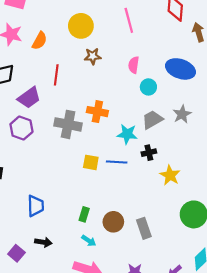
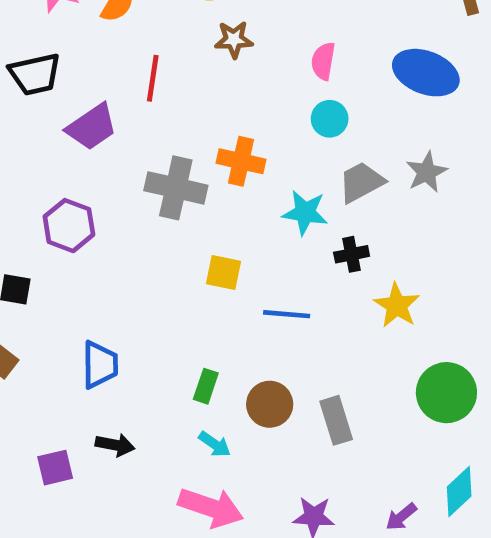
cyan circle: (148, 87) -> (330, 119), moved
purple hexagon: (21, 128) -> (69, 226), moved
blue line: (117, 162) -> (287, 314), moved
purple square: (16, 253) -> (55, 468), turned 35

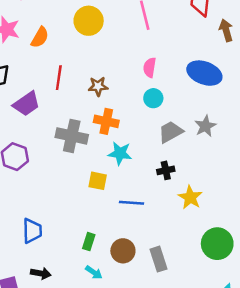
brown star: (234, 40) -> (98, 86), moved
cyan star: (305, 213) -> (120, 153), moved

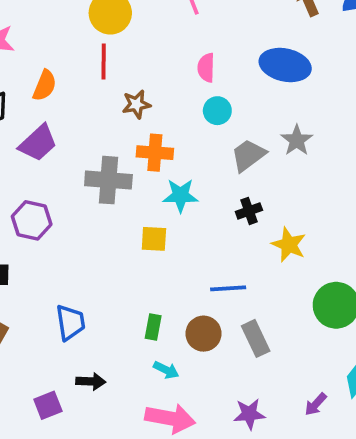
orange semicircle: (40, 37) -> (45, 85), moved
red line: (59, 78) -> (104, 62), moved
blue line: (131, 203) -> (228, 288), moved

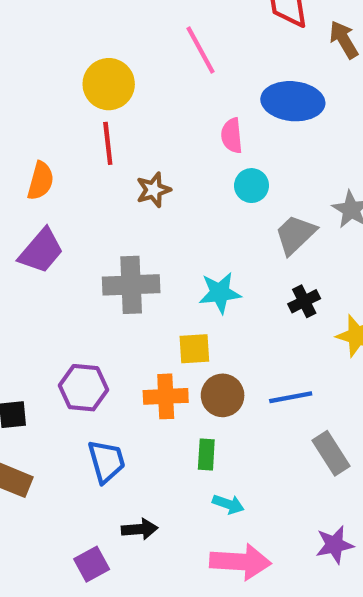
blue ellipse: (285, 65) -> (293, 101), moved
orange cross: (155, 153) -> (166, 396), moved
purple hexagon: (32, 220) -> (83, 388), moved
brown circle: (203, 334) -> (223, 395), moved

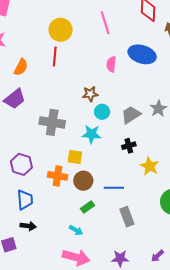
cyan circle: (252, 186) -> (102, 112), moved
brown star: (153, 190) -> (90, 94), moved
green rectangle: (206, 455) -> (88, 207), moved, turned 40
black arrow: (140, 529) -> (28, 226), moved

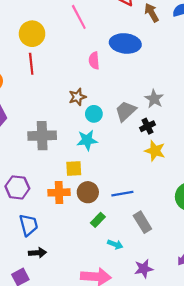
black cross: (129, 146) -> (148, 126), moved
yellow star: (149, 166) -> (155, 151), moved
cyan arrow: (76, 230) -> (115, 244), moved

